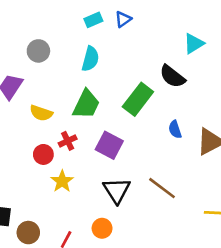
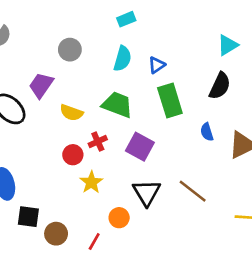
blue triangle: (123, 19) -> (157, 65), moved
black semicircle: (172, 76) -> (220, 86), moved, turned -104
green rectangle: (138, 99) -> (170, 101), turned -56
green trapezoid: (86, 104) -> (117, 105), turned -96
orange circle: (102, 228) -> (119, 218), moved

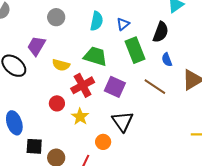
black semicircle: (220, 86) -> (161, 32), moved
blue semicircle: (207, 132) -> (167, 60), moved
red cross: (98, 142) -> (83, 85), size x1.6
red circle: (73, 155) -> (57, 103), moved
brown line: (193, 191) -> (155, 87), moved

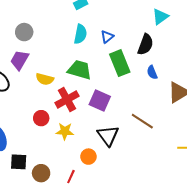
gray circle: (56, 17) -> (24, 32), moved
brown line: (155, 87) -> (142, 121), moved
yellow star: (80, 117) -> (65, 131), turned -30

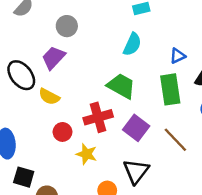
blue triangle: (107, 37) -> (178, 56), moved
yellow semicircle: (45, 79) -> (49, 97), moved
brown line: (142, 121) -> (175, 140), moved

